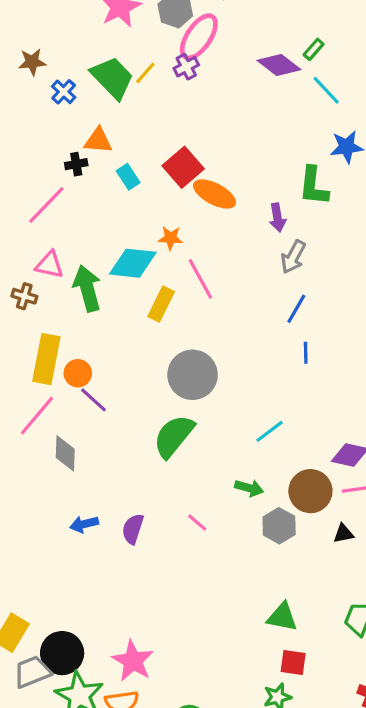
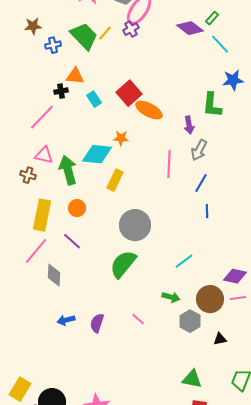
blue cross: (64, 92) -> (53, 45), turned 35
pink line: (200, 279) -> (169, 164), moved, turned 32
orange circle: (78, 373) -> (77, 208), moved
black triangle: (343, 534) -> (220, 339), moved

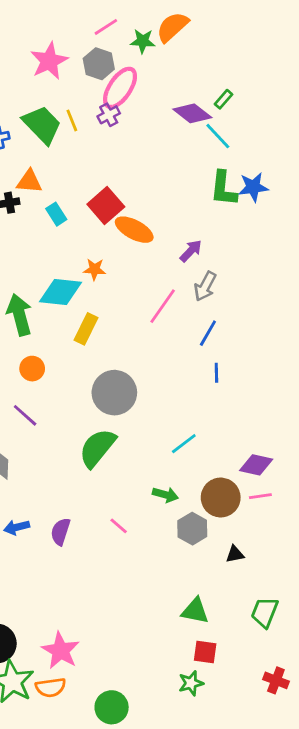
yellow line: (105, 33) -> (72, 120), turned -63
cyan line: (220, 44) -> (218, 136), moved
green L-shape: (212, 105) -> (224, 189), moved
purple arrow: (189, 125) -> (191, 251), turned -126
pink line: (169, 164) -> (163, 306), turned 32

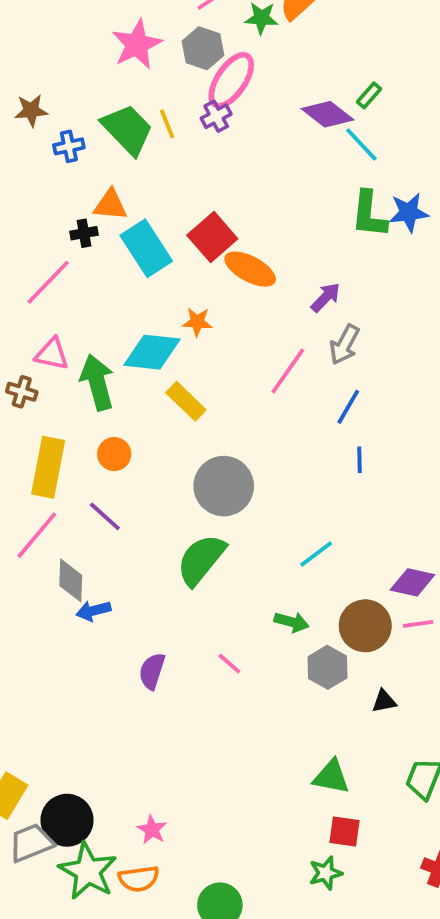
cyan rectangle: (56, 214) -> (146, 248), size x1.8
yellow rectangle: (86, 329) -> (186, 401), turned -72
blue arrow: (17, 527) -> (93, 611), moved
pink star: (61, 651) -> (152, 830), size x0.6

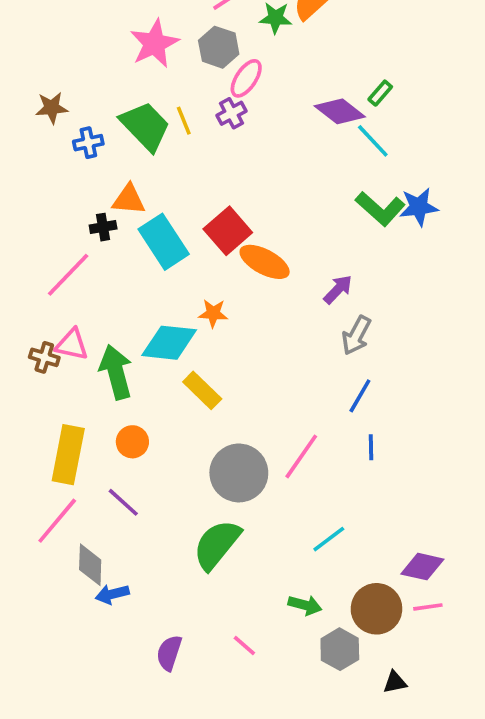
pink ellipse: (231, 80) -> (246, 78), size x0.7
green L-shape: (369, 214) -> (380, 209), turned -54
pink line: (288, 371) -> (301, 456), moved
brown cross: (22, 392) -> (44, 357), moved

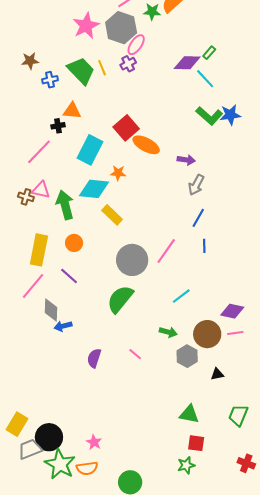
gray hexagon: (219, 47) -> (121, 28), size x1.4
purple diamond: (340, 111) -> (187, 63), turned -36
cyan rectangle: (164, 242) -> (90, 150), moved, turned 60
purple arrow: (338, 289) -> (186, 160), turned 54

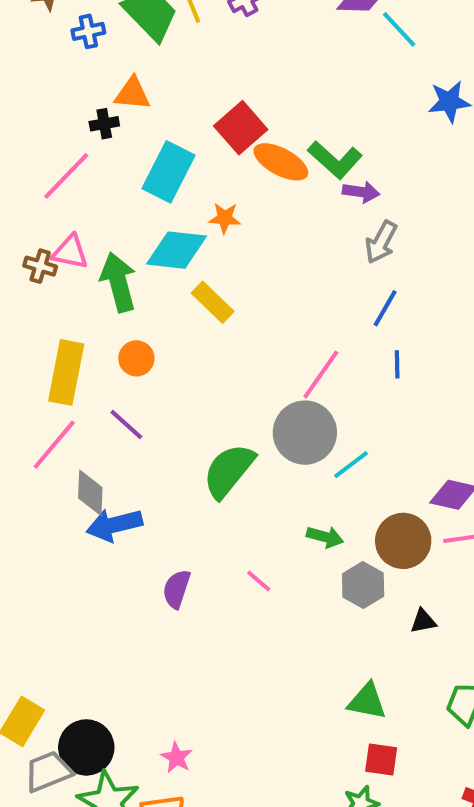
green L-shape: (209, 116) -> (335, 160), moved
gray circle: (132, 260) -> (305, 433), moved
blue arrow: (63, 326) -> (114, 525), size x1.5

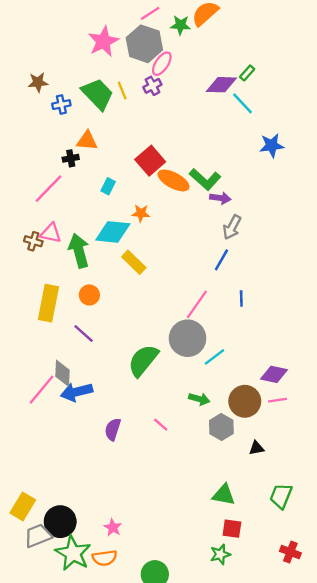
cyan rectangle: (169, 172) -> (108, 186), size x0.5
blue line: (385, 308) -> (221, 260), moved
pink line: (54, 445) -> (41, 390), moved

